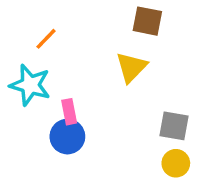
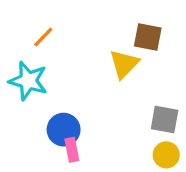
brown square: (147, 21) -> (148, 37), moved
pink rectangle: (69, 112) -> (72, 150), moved

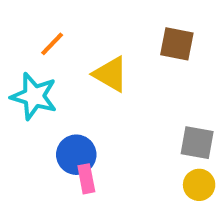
yellow triangle: (124, 64) -> (110, 74), moved, turned -44

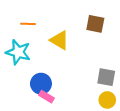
orange line: (52, 44) -> (28, 24), turned 48
pink rectangle: (86, 179) -> (46, 97), turned -48

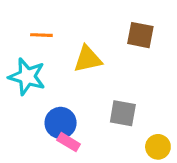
yellow triangle: (59, 40) -> (88, 59), turned -42
gray square: (106, 77) -> (123, 113), moved

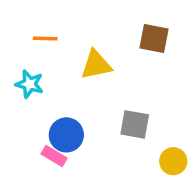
cyan star: (27, 77) -> (30, 84), size x0.7
pink rectangle: (69, 142) -> (54, 156), moved

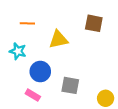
gray square: (135, 124) -> (70, 85), moved
blue circle: (66, 135) -> (40, 72), moved

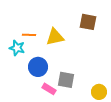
orange line: (27, 23) -> (29, 35), moved
pink rectangle: (33, 95) -> (49, 89), moved

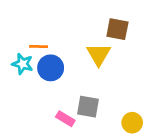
yellow triangle: (55, 37) -> (99, 55), moved, turned -48
blue circle: (38, 67) -> (51, 68), moved

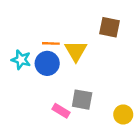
orange line: (39, 46) -> (51, 43), moved
yellow triangle: (99, 55) -> (76, 51), moved

